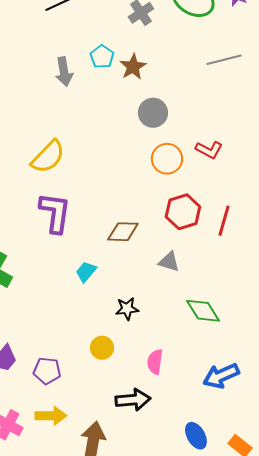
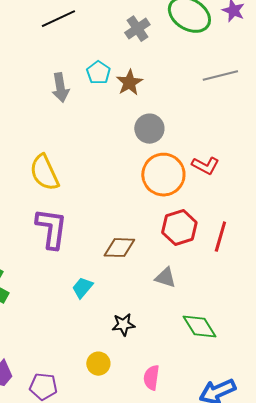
yellow semicircle: (48, 157) -> (44, 173), turned 111
orange circle: (167, 159) -> (163, 175), size x1.4

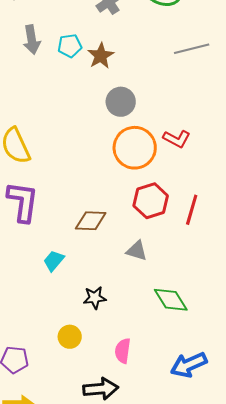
cyan pentagon: (98, 73) -> (70, 46), turned 30
gray arrow: (60, 88) -> (32, 40), moved

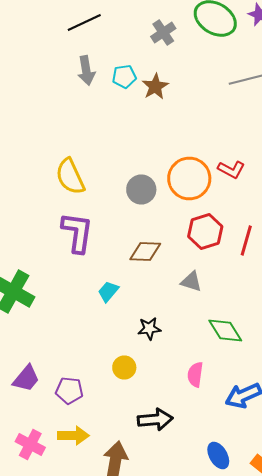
gray circle: (121, 102) -> (141, 190), moved
pink semicircle: (123, 351) -> (195, 374), moved

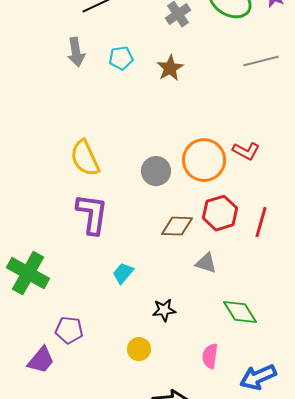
gray arrow: (86, 70) -> (76, 52), moved
cyan pentagon: (124, 76) -> (121, 58), moved
brown diamond: (145, 252) -> (177, 226), moved
purple pentagon: (69, 390) -> (69, 330), moved

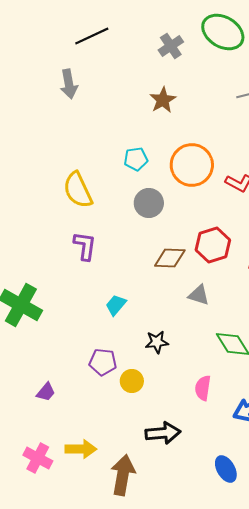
cyan pentagon: (121, 58) -> (136, 159), moved
orange circle: (204, 160) -> (192, 165), moved
purple L-shape: (92, 214) -> (85, 246), size x0.7
purple pentagon: (69, 330) -> (103, 362), moved
purple trapezoid: (41, 360) -> (46, 392), moved, size x0.7

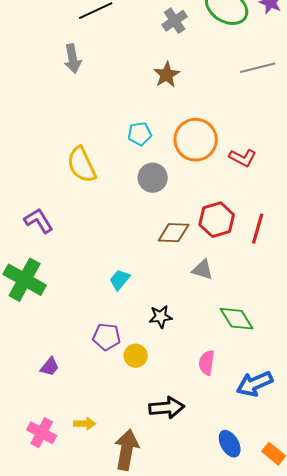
purple L-shape: (85, 246) -> (39, 221), moved, turned -40
yellow arrow: (81, 449) -> (85, 424), size x0.7

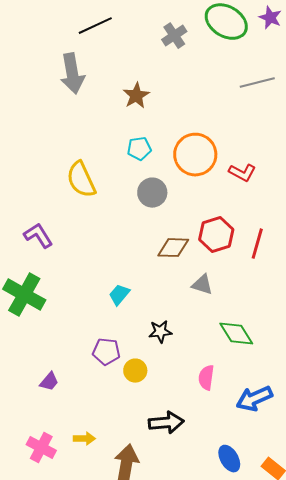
gray arrow: (73, 59) -> (72, 74), size x1.4
brown star: (167, 75) -> (136, 96), moved

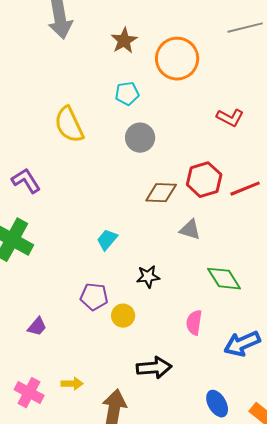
orange circle: (195, 155) -> (177, 59), moved
red line: (257, 244) -> (245, 189), turned 52

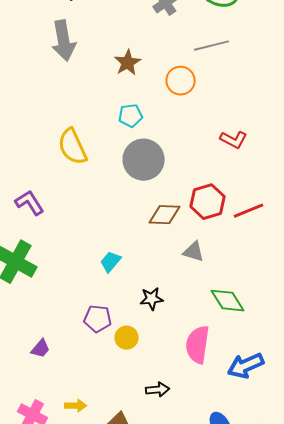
gray line: (245, 28) -> (212, 46), moved
orange circle: (177, 59) -> (181, 81), size x0.7
gray circle: (140, 138) -> (144, 160), size x1.4
pink semicircle: (194, 323) -> (198, 345), size x1.5
black arrow: (154, 368) -> (158, 390), size x0.7

